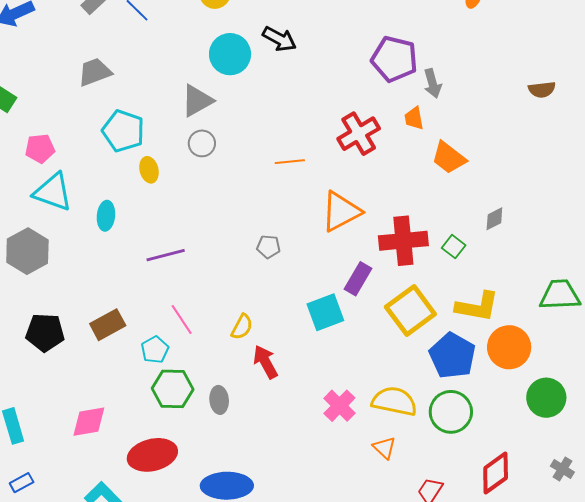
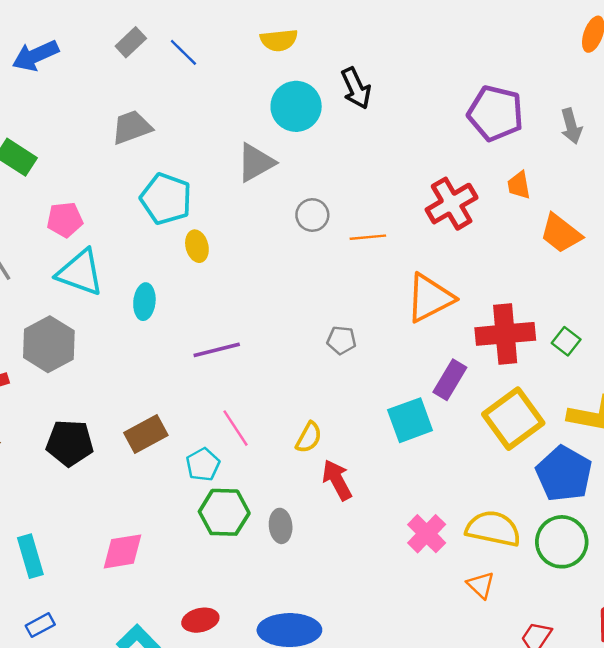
black arrow: (279, 39) -> (356, 88), turned 36
gray arrow: (432, 83) -> (571, 126), moved
gray circle: (202, 143) -> (312, 215), moved
red ellipse: (152, 455) -> (200, 620), moved, size x0.6

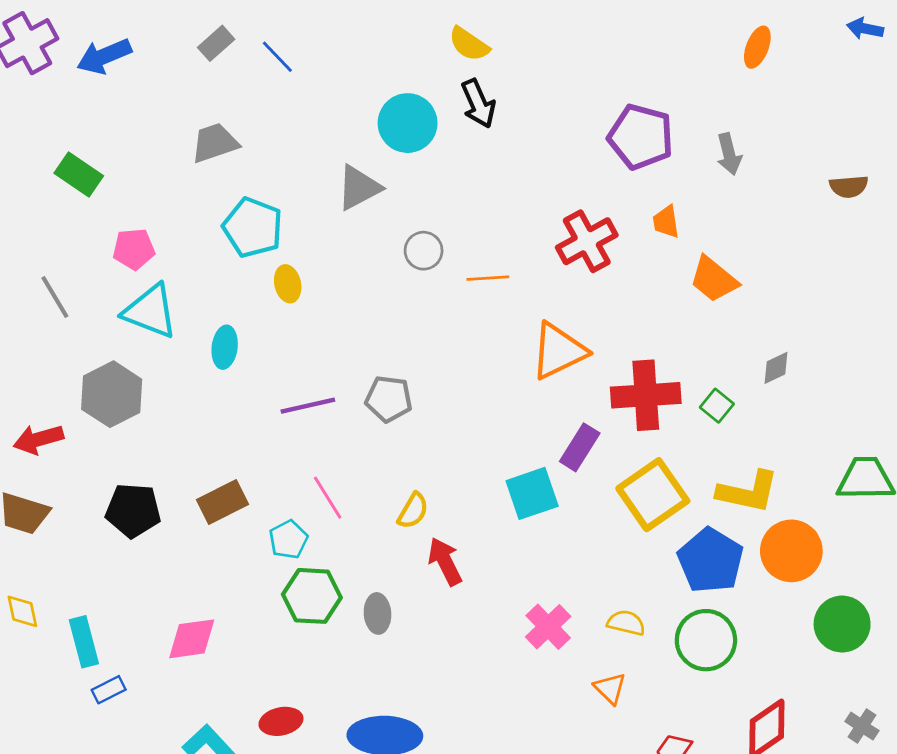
yellow semicircle: (279, 40) -> (469, 44), moved, turned 39
gray pentagon: (341, 340) -> (389, 399), moved, size x1.4
yellow semicircle: (493, 529) -> (626, 623), size x0.6
blue rectangle: (40, 625) -> (109, 690), moved

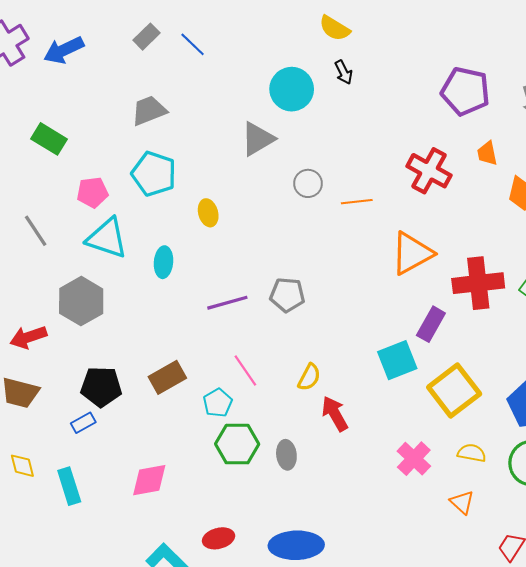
black arrow: (478, 104) -> (344, 72), size x0.7
cyan pentagon: (253, 227) -> (154, 174), moved
red cross: (587, 241) -> (429, 171), turned -30
yellow square: (653, 495) -> (454, 391), moved
blue rectangle: (109, 690) -> (83, 423), moved

